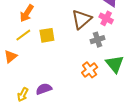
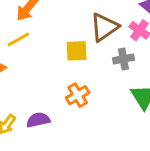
yellow square: (47, 35) -> (77, 51), moved
orange cross: (90, 70) -> (78, 95), moved

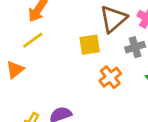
orange cross: (78, 95) -> (110, 77), moved

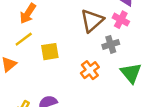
yellow square: (90, 45) -> (50, 52), moved

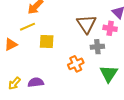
pink cross: (121, 20) -> (110, 28), turned -32
brown triangle: (92, 21) -> (86, 24), turned -35

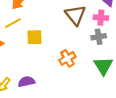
gray cross: (97, 47) -> (99, 37), moved

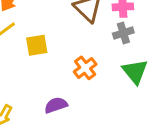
purple semicircle: (27, 82) -> (56, 105), moved

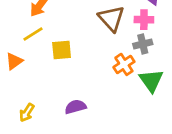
orange cross: (85, 68) -> (124, 64), moved

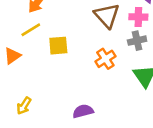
orange cross: (124, 64) -> (105, 59), moved
purple semicircle: (75, 107) -> (83, 111), moved

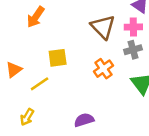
yellow line: (31, 30) -> (40, 84), moved

